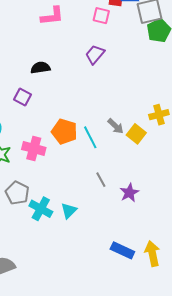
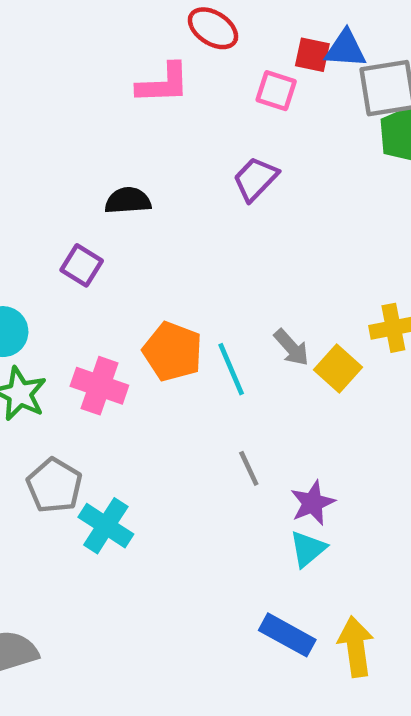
cyan triangle: (69, 211) -> (308, 549), moved

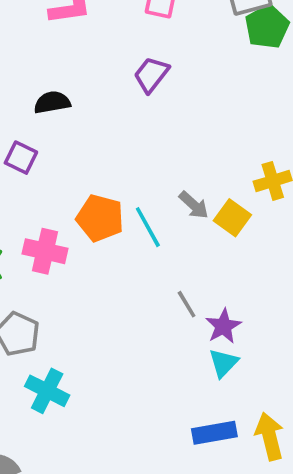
gray line: (249, 468) -> (187, 304), moved
cyan cross: (106, 526) -> (47, 391), moved
blue rectangle: (287, 635) -> (214, 433), turned -33

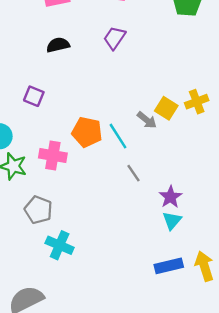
black semicircle: (52, 102) -> (58, 45), moved
yellow square: (232, 218) -> (166, 108), moved
gray line: (187, 304) -> (133, 173), moved

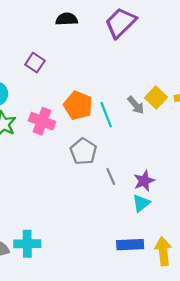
purple trapezoid: (114, 38) -> (120, 23), size x1.4
gray line: (133, 173) -> (111, 176), moved
gray pentagon: (38, 210) -> (83, 151), moved
cyan cross: (60, 245) -> (27, 244), moved, turned -35

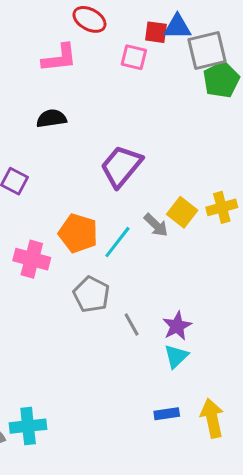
purple trapezoid: (120, 23) -> (121, 166), moved
cyan line: (106, 115) -> (117, 242), turned 65
blue rectangle: (130, 245) -> (167, 414), size x0.7

